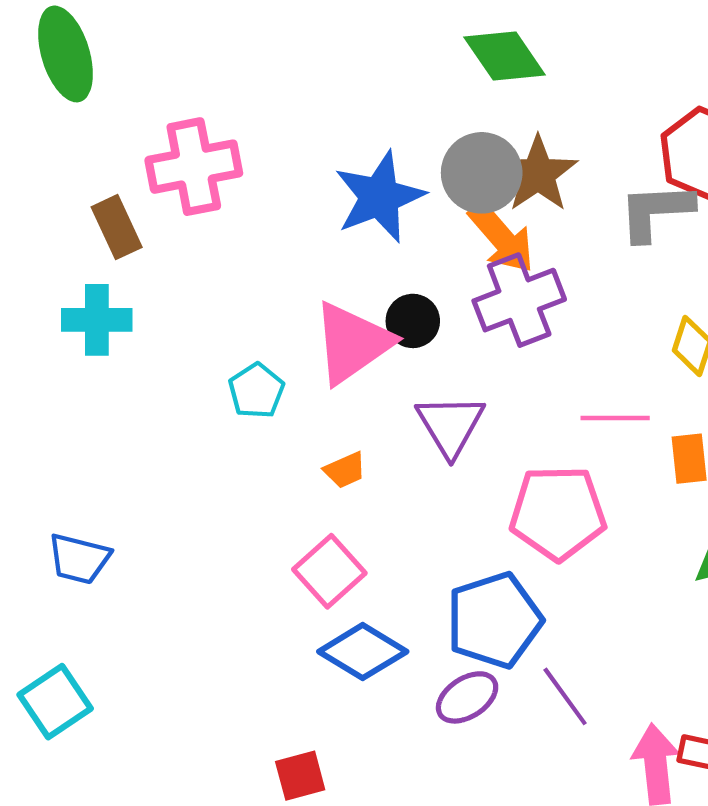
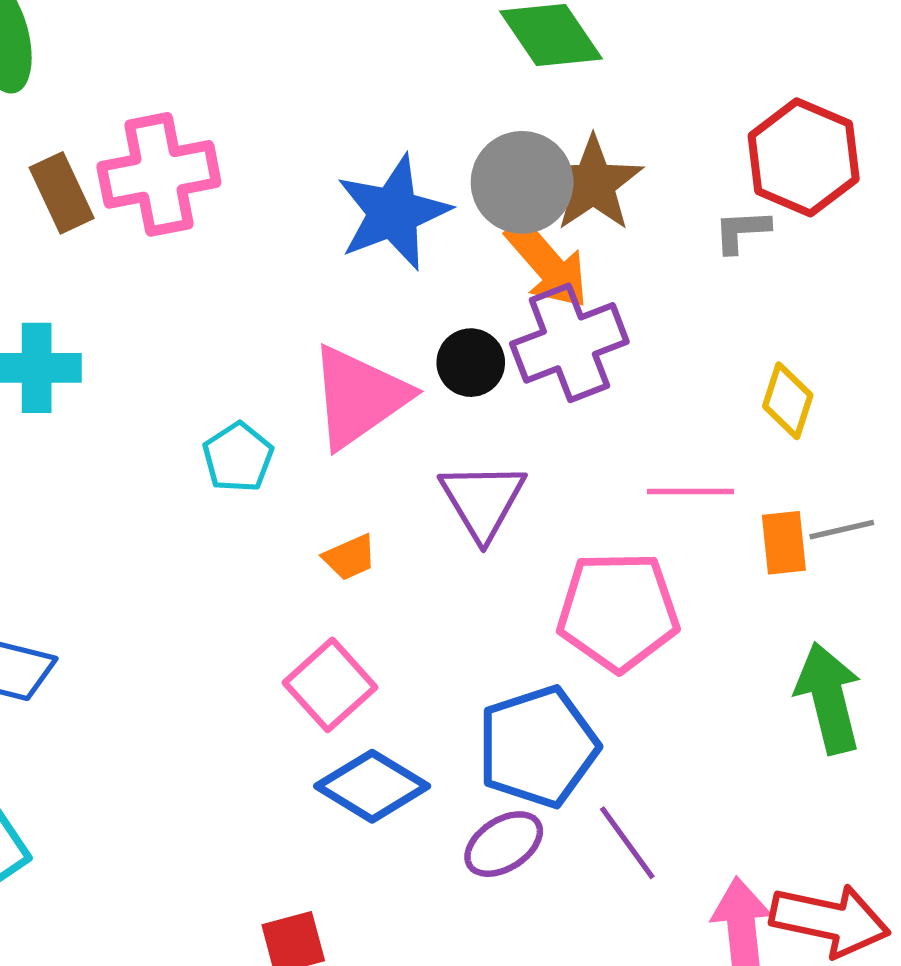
gray L-shape: (656, 211) -> (742, 231), size x0.6
brown rectangle: (117, 227) -> (62, 193), moved
black circle: (413, 321) -> (471, 363), moved

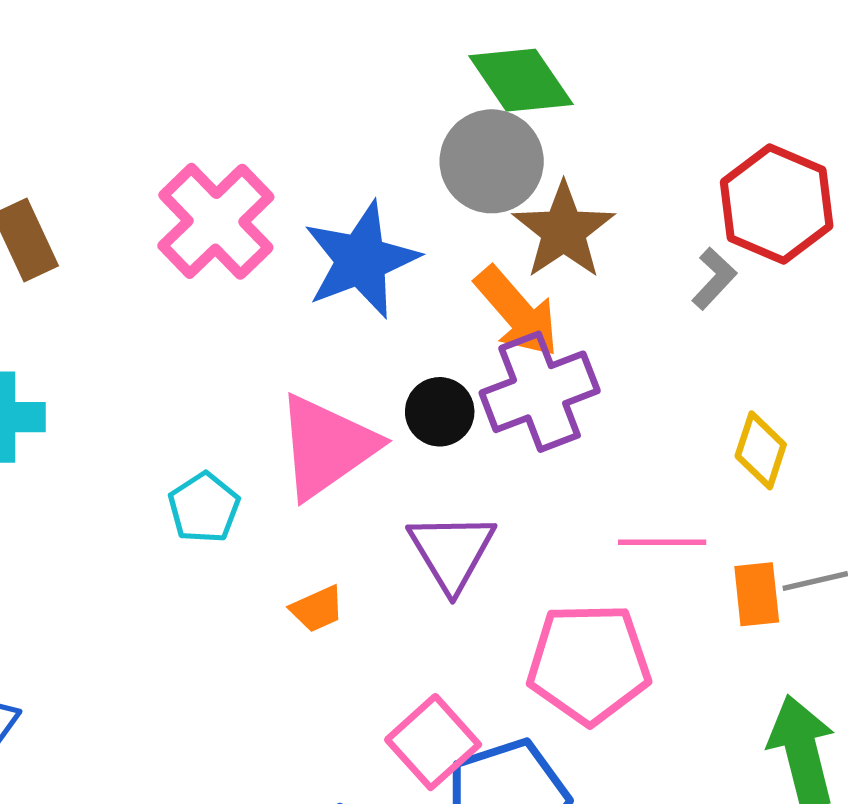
pink cross: (159, 174) -> (216, 221), moved, turned -33
gray circle: (522, 182) -> (492, 161), moved
gray L-shape: (742, 231) -> (714, 279), turned 136
pink square: (330, 685) -> (433, 742), moved

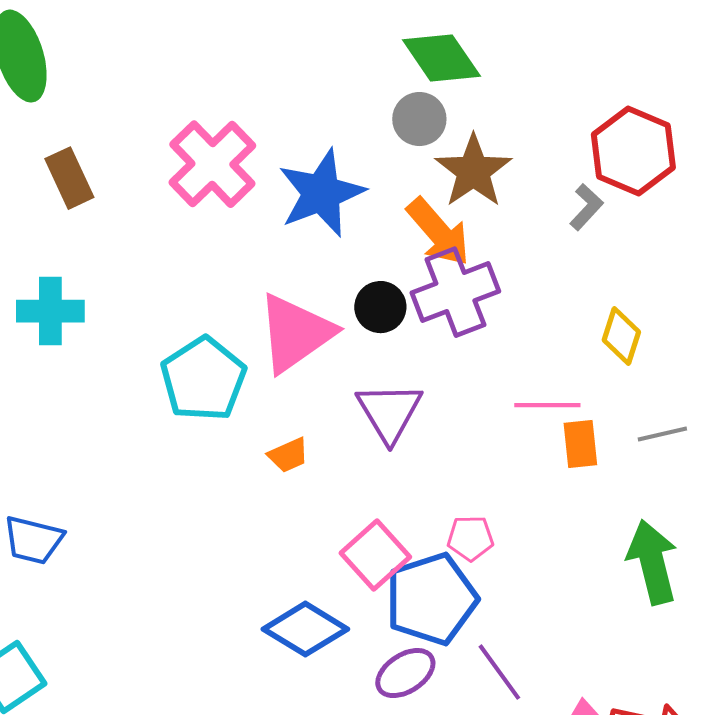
gray circle: (492, 161) -> (419, 119), size x0.7
cyan pentagon: (204, 508) -> (203, 379), size x1.6
orange rectangle: (757, 594) -> (580, 444), moved
pink pentagon: (589, 664) -> (470, 538), moved, size x0.5

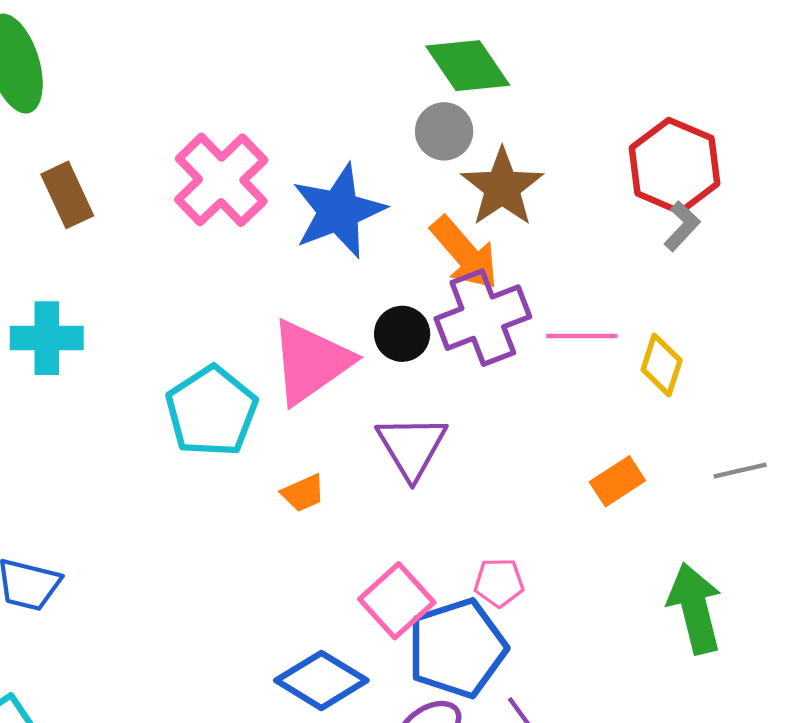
gray L-shape: (586, 207) -> (682, 226), moved
pink line: (547, 405) -> (582, 336), moved
gray line: (662, 434) -> (740, 471), moved
orange rectangle: (580, 444) -> (617, 481), turned 63

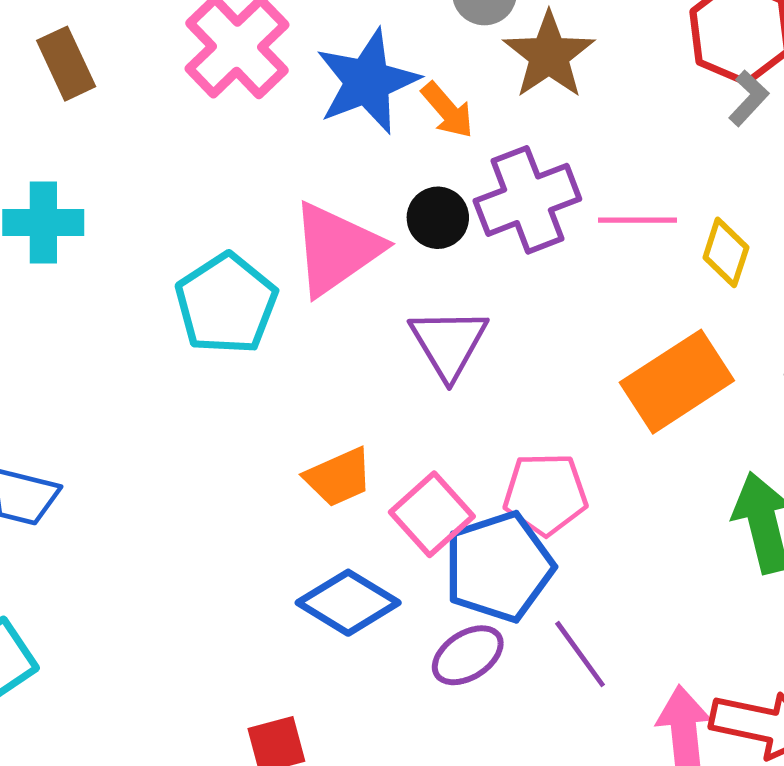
orange arrow: (465, 253) -> (447, 110), moved, size x0.7
orange rectangle: (617, 481) -> (677, 382), size x1.8
orange trapezoid: (303, 493) -> (339, 477), moved, size x1.4
pink pentagon: (499, 582) -> (545, 494), size x1.5

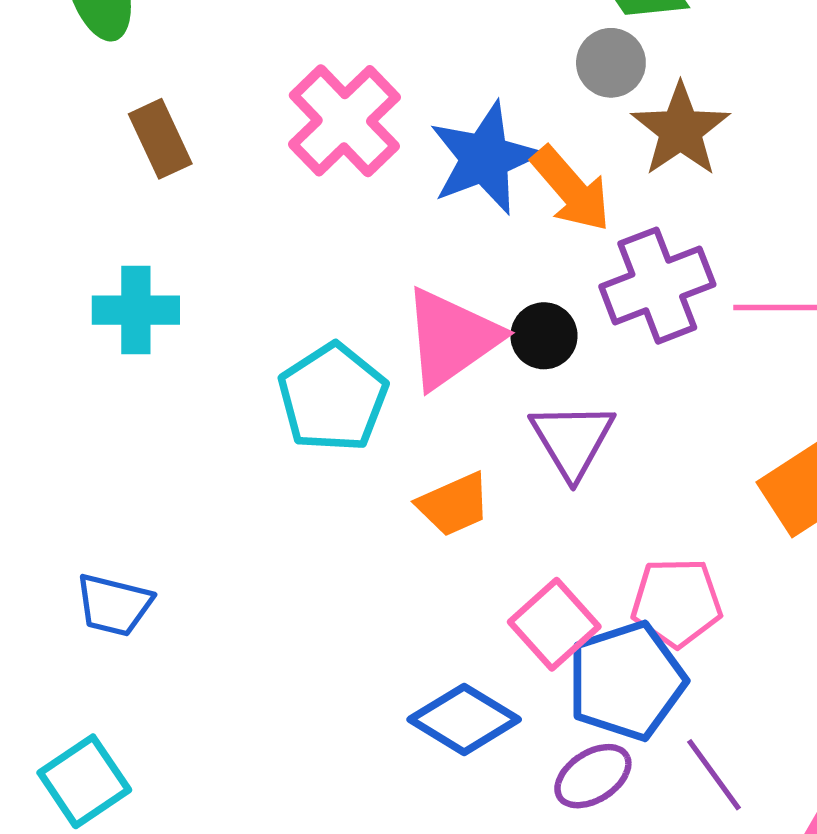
orange arrow: (447, 110) -> (571, 189), size x1.4
black circle: (438, 218) -> (544, 336), moved
orange trapezoid: (339, 477) -> (454, 504), moved

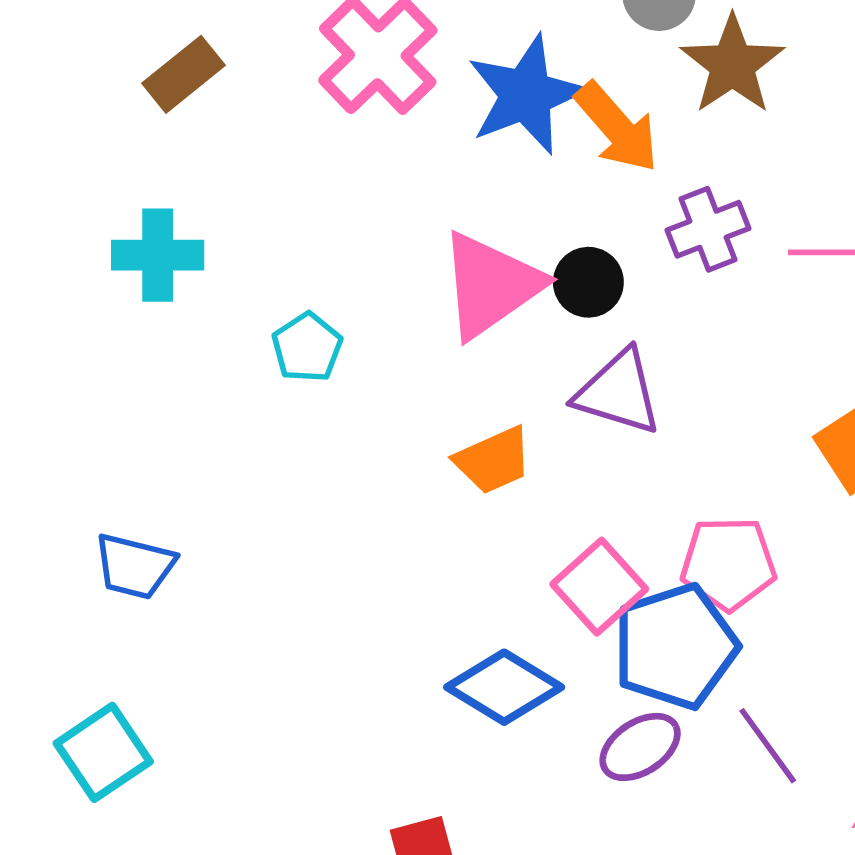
brown rectangle: (160, 139) -> (183, 74), turned 76
purple cross: (657, 286) -> (708, 229), size x0.7
cyan pentagon: (333, 398) -> (307, 347), moved, size x0.6
purple triangle: (572, 440) -> (618, 392), turned -42

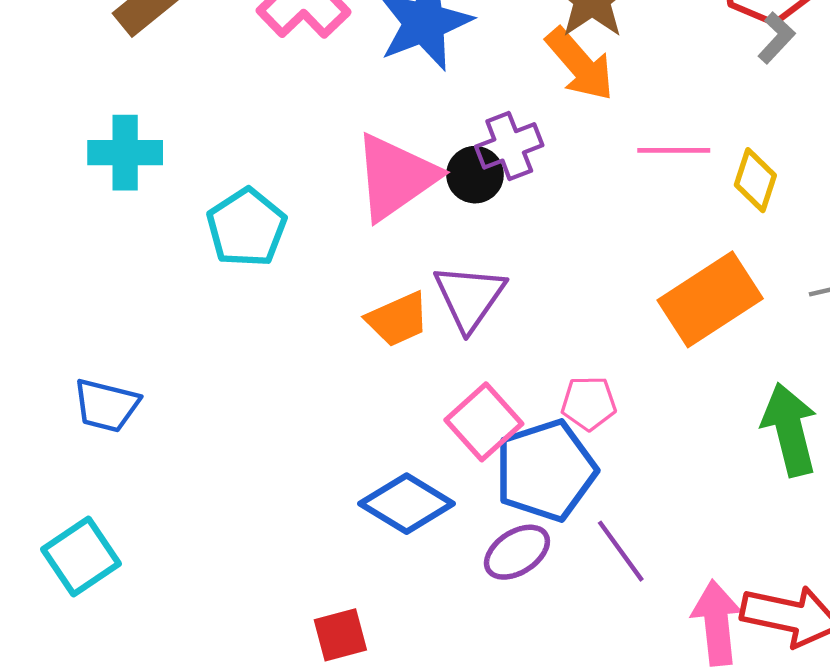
orange arrow: (617, 127) -> (580, 64), moved
purple cross: (708, 229) -> (509, 146), moved
cyan pentagon: (307, 347) -> (247, 228), size x1.4
purple triangle: (618, 392) -> (469, 297), moved, turned 48
pink pentagon: (728, 564) -> (589, 403), size x0.7

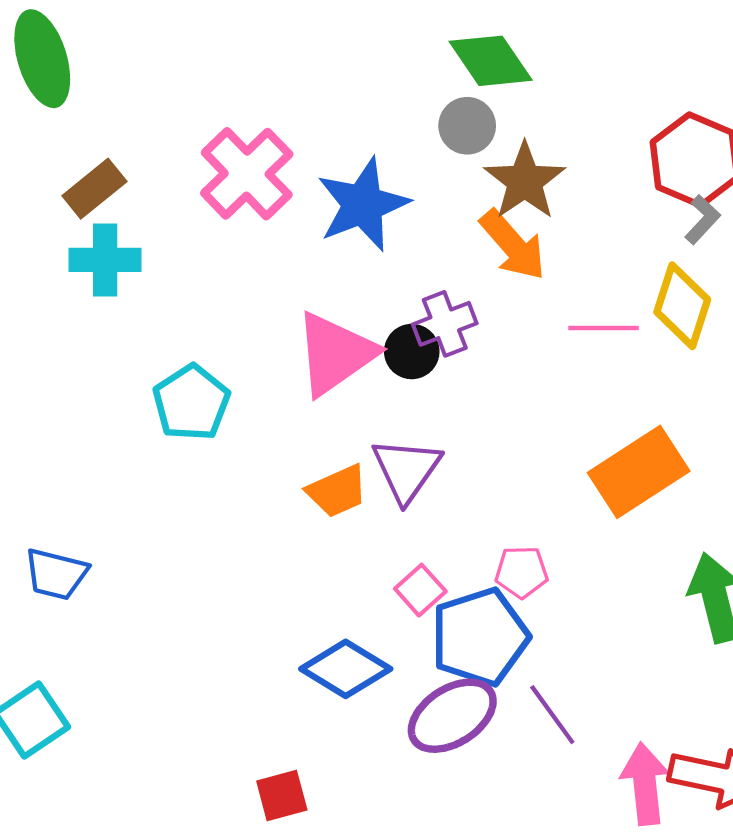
cyan cross: (125, 153) -> (105, 260), moved
yellow diamond: (755, 180) -> (682, 306), moved, size x1.4
pink square: (484, 422) -> (420, 590), size x0.7
purple ellipse: (517, 552) -> (452, 716), size x1.4

